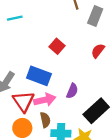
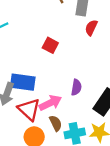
red semicircle: (98, 51) -> (91, 28), moved
blue rectangle: (39, 76) -> (23, 82), moved

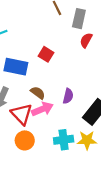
blue rectangle: (23, 82) -> (16, 67), moved
brown semicircle: (56, 123) -> (38, 93), moved, turned -32

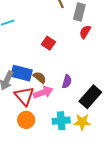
blue rectangle: (16, 67) -> (21, 73), moved

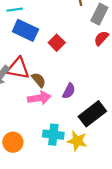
blue rectangle: (21, 73) -> (25, 30), moved
red triangle: (24, 96) -> (18, 68), moved, turned -50
orange circle: (26, 120) -> (13, 142), moved

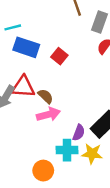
purple semicircle: (69, 91) -> (79, 133), moved
orange circle: (13, 142) -> (43, 171), moved

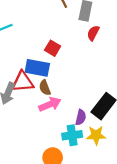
blue rectangle: (26, 47) -> (37, 68), moved
brown semicircle: (46, 96) -> (45, 88), turned -147

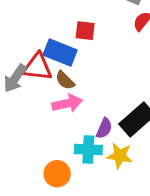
red square: (53, 48) -> (85, 31), turned -35
brown semicircle: (45, 88) -> (65, 80), turned -35

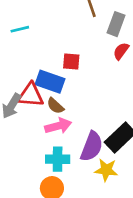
purple semicircle: (104, 128) -> (92, 147), size x1.6
cyan cross: (88, 150) -> (58, 159), moved

